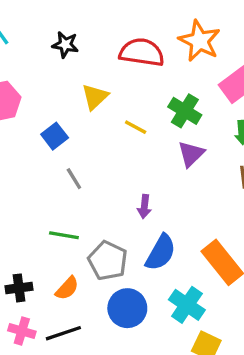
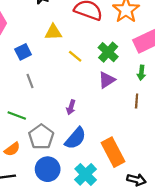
yellow triangle: (95, 97) -> (53, 32), turned 30

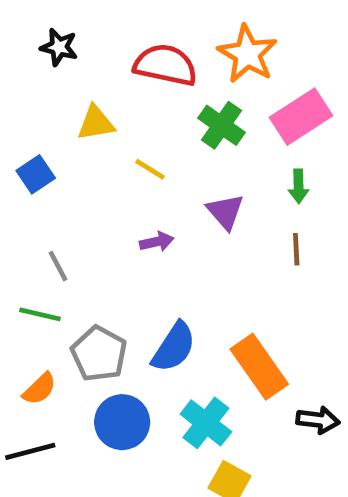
green cross: (108, 52) -> (222, 125), moved
purple triangle: (107, 80) -> (225, 212), turned -30
gray line: (30, 81) -> (58, 266), moved
purple arrow: (71, 107) -> (157, 242), moved, turned -112

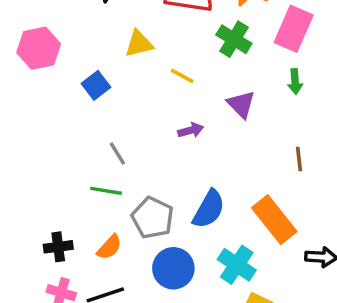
pink rectangle: (301, 117) -> (294, 29), turned -30
brown line: (296, 249) -> (299, 159), moved

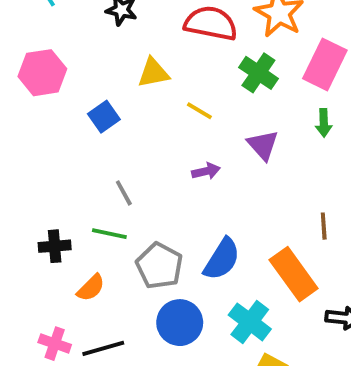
brown line: (299, 159) -> (324, 226), moved
black cross: (58, 247) -> (55, 246), moved
orange semicircle: (109, 247) -> (91, 288), moved

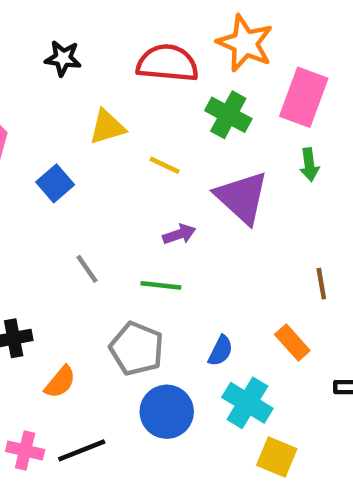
purple triangle: (263, 145) -> (242, 197), size x1.5
green line: (109, 234) -> (161, 285), moved
blue semicircle: (222, 259) -> (221, 351), moved, size x0.6
orange rectangle: (294, 274) -> (292, 343), size x0.6

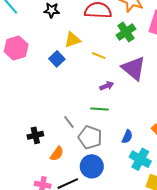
green cross: (228, 115) -> (126, 32), turned 30
blue square: (55, 183) -> (57, 59), moved
gray line: (87, 269) -> (69, 122), moved
blue circle: (167, 412) -> (92, 166), moved

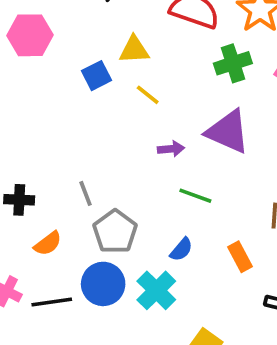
yellow line: (99, 56) -> (148, 95), moved
purple triangle: (134, 68) -> (228, 132), turned -32
green line: (100, 109) -> (195, 196), moved
cyan cross: (140, 159) -> (156, 290), moved

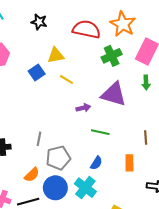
gray line: (86, 193) -> (39, 139), turned 40
gray pentagon: (115, 232) -> (58, 158), turned 30
orange semicircle: (48, 244) -> (32, 175), moved
orange rectangle: (240, 257) -> (129, 163), turned 35

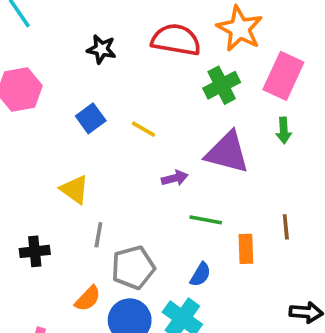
black star: (39, 22) -> (101, 49), moved
yellow triangle: (56, 55) -> (75, 189), moved, turned 48
orange rectangle: (129, 163) -> (246, 249), moved

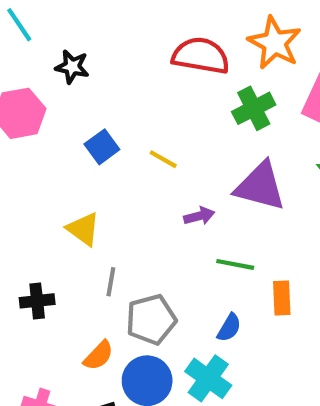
black star: (101, 49) -> (72, 67), moved

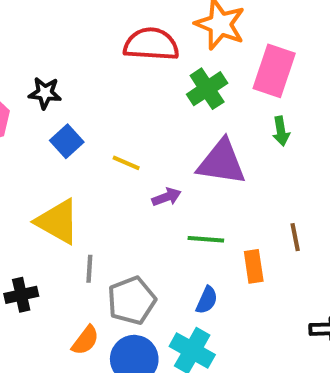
black star: (72, 67) -> (45, 93), moved
yellow line: (163, 159) -> (126, 163), moved
yellow triangle: (83, 229) -> (58, 222), size x1.4

